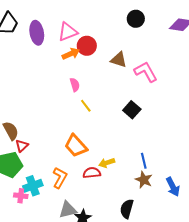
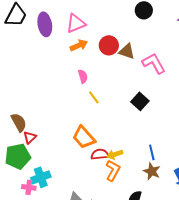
red circle: (87, 46) -> (109, 45), moved
red semicircle: (92, 173) -> (100, 154), moved
orange L-shape: (60, 178) -> (113, 170), moved

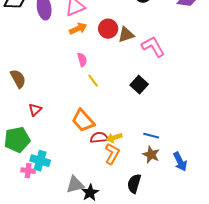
brown triangle: (127, 51) -> (126, 35), turned -36
brown semicircle: (19, 122) -> (18, 79), moved
red triangle: (30, 137) -> (35, 110), moved
blue line: (152, 152) -> (151, 136), turned -63
cyan cross: (41, 177) -> (40, 161), turned 36

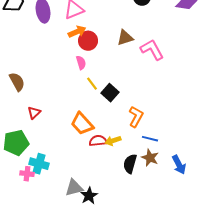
red circle: (108, 29) -> (88, 41), moved
black square: (139, 85) -> (110, 93), moved
orange L-shape: (112, 154) -> (136, 117), moved
black semicircle: (134, 184) -> (130, 164), moved

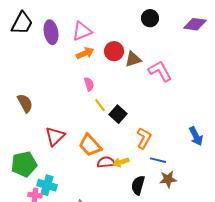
red circle: (88, 41) -> (114, 51), moved
red triangle: (34, 113) -> (55, 136), moved, size x1.5
brown star: (150, 158) -> (168, 179), moved, turned -30
blue arrow: (179, 165) -> (196, 136), moved

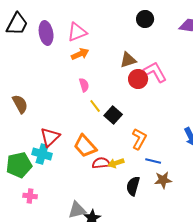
red circle: (114, 51) -> (138, 79), moved
cyan cross: (47, 185) -> (42, 154), moved

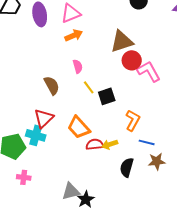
brown triangle: (128, 60) -> (122, 41), size x1.4
pink L-shape: (155, 72) -> (149, 71), moved
brown semicircle: (20, 104) -> (52, 85), moved
black square: (113, 115) -> (107, 96), turned 30

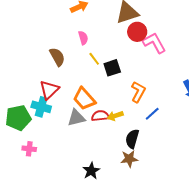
blue line: (147, 142) -> (152, 114), turned -56
brown star: (157, 161) -> (129, 159), moved
gray triangle: (71, 191) -> (76, 118), moved

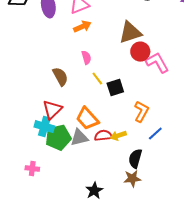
green pentagon: (18, 118) -> (58, 138), moved

